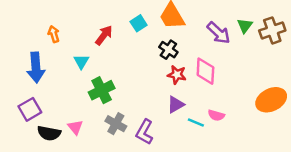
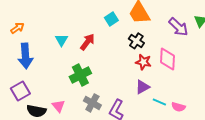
orange arrow: (54, 34) -> (17, 28), moved, turned 72
red arrow: (104, 35) -> (87, 42), moved
cyan triangle: (81, 62) -> (61, 40), moved
pink semicircle: (216, 115) -> (178, 107), moved

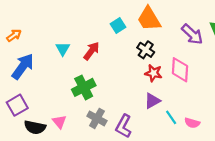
blue arrow: (25, 56) -> (23, 66), turned -140
cyan line: (159, 102) -> (171, 117), turned 32

